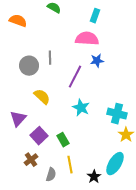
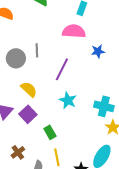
blue star: (97, 61) -> (98, 51), moved
purple square: (39, 136) -> (28, 114), moved

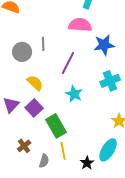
blue star: (98, 51) -> (104, 45), size x1.5
cyan cross: (104, 106) -> (110, 81), moved, turned -36
green rectangle: (50, 132) -> (56, 126), size x1.6

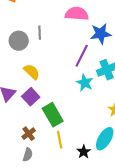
purple line: (68, 63) -> (82, 56), moved
cyan star: (74, 94) -> (85, 83), moved
brown cross: (24, 146) -> (29, 134), moved
gray semicircle: (44, 161) -> (28, 155), moved

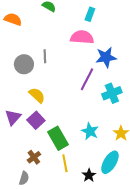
cyan star: (85, 83) -> (90, 131), moved
gray semicircle: (28, 155) -> (24, 178), moved

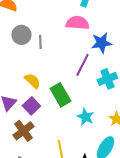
gray circle: (24, 64) -> (21, 35), moved
green rectangle: (58, 138) -> (60, 95), moved
brown cross: (34, 157) -> (23, 131), moved, size x1.5

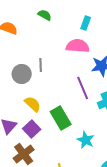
gray circle: (21, 35) -> (22, 74), moved
purple line: (82, 65) -> (83, 88), turned -50

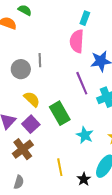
green semicircle: (45, 15) -> (25, 10), moved
pink semicircle: (78, 46) -> (77, 41), turned -90

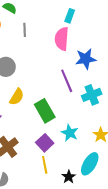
gray line: (40, 60) -> (25, 30), moved
yellow semicircle: (32, 99) -> (17, 97), turned 78
purple square: (31, 124) -> (45, 143), moved

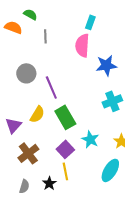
purple line: (67, 81) -> (51, 87), moved
yellow semicircle: (17, 97) -> (37, 114), moved
black star: (69, 177) -> (49, 183), moved

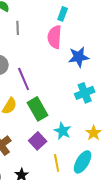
yellow line: (65, 171) -> (57, 163), moved

